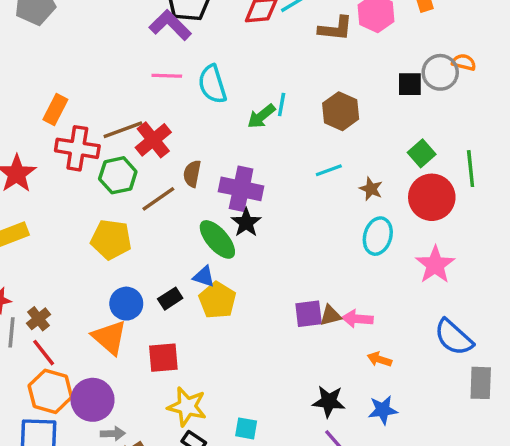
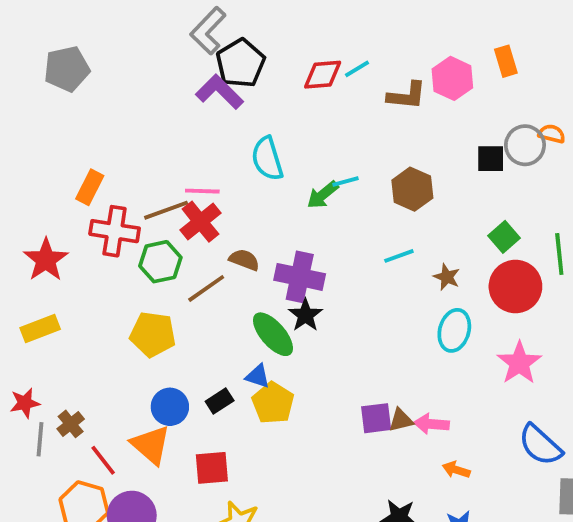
pink line: (167, 76) -> (202, 191), moved
cyan line: (282, 104) -> (346, 182), turned 65
brown semicircle: (192, 174) -> (244, 260), turned 100
red line: (44, 353) -> (103, 460), moved

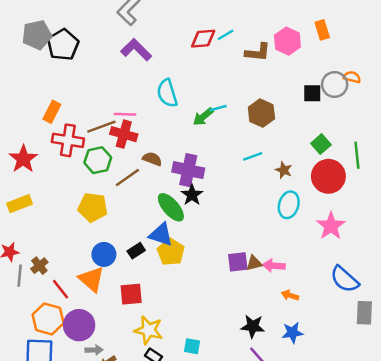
black pentagon: (241, 63) -> (63, 45), moved
red cross: (200, 222) -> (124, 134), turned -35
blue triangle: (258, 376) -> (161, 235), size x1.5

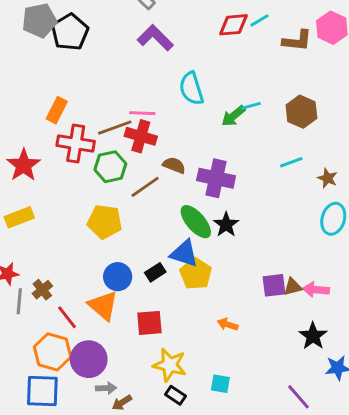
black star: (192, 195) -> (226, 225), moved
orange arrow: (290, 295) -> (228, 324), moved
black star: (253, 326) -> (313, 336), moved, turned 30

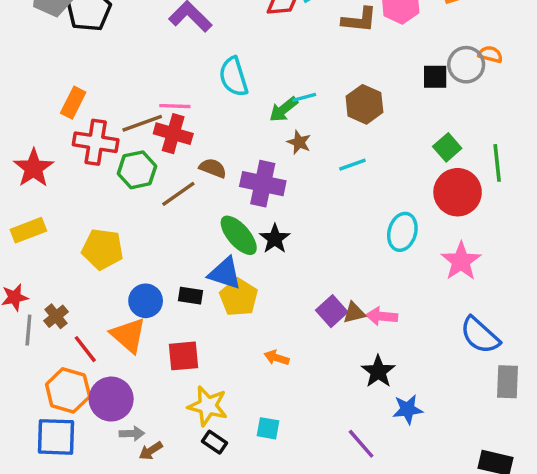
brown star: (327, 178) -> (299, 142), moved
yellow pentagon: (105, 222) -> (103, 249), moved
black rectangle: (155, 272) -> (190, 296), turned 42
purple square: (274, 285) -> (332, 311), turned -35

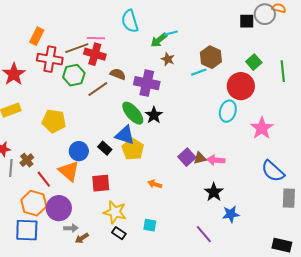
brown hexagon: (364, 104) -> (211, 57), moved
red circle: (458, 192) -> (241, 86), moved
black rectangle: (190, 296) -> (105, 148), turned 32

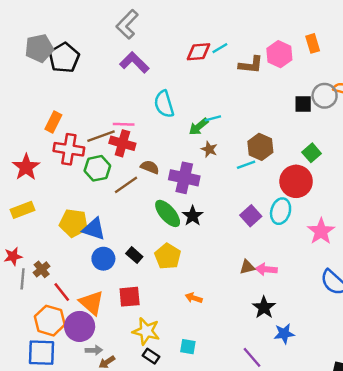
blue triangle: (125, 135) -> (94, 229), moved
purple square: (187, 157) -> (251, 216), moved
orange triangle: (69, 171) -> (91, 303), moved

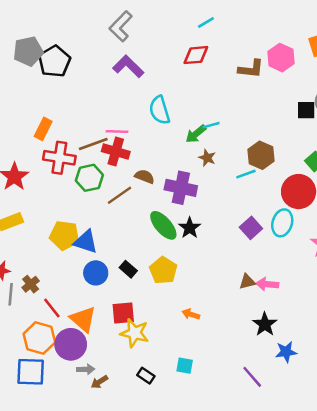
cyan line: (220, 48) -> (206, 23), moved
yellow star: (146, 331) -> (135, 333), moved

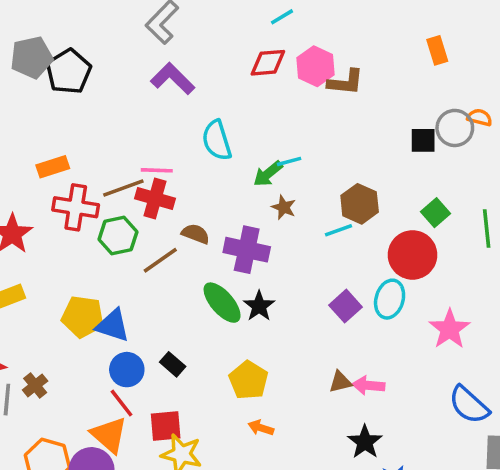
pink hexagon: (281, 58) -> (316, 66), moved
orange rectangle: (43, 129) -> (53, 167), turned 45
yellow pentagon: (163, 270) -> (249, 380), moved
red line: (52, 308) -> (122, 403), moved

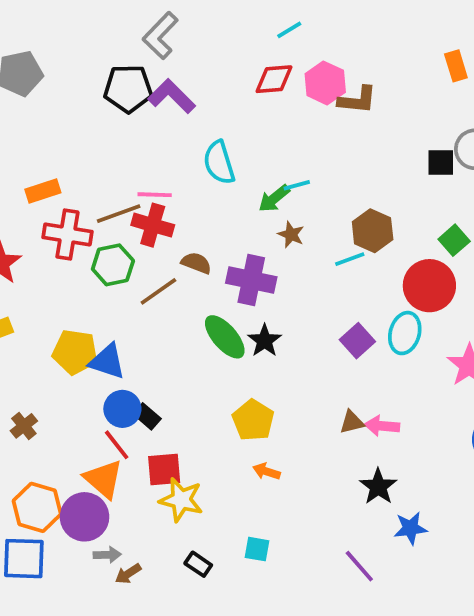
black pentagon: (69, 72) -> (128, 89), moved, turned 30
black rectangle: (173, 364) -> (147, 416), moved

